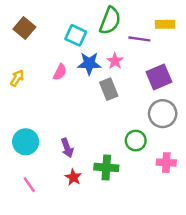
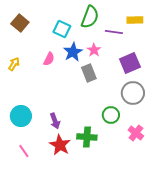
blue star: (89, 63) -> (73, 52), turned -30
pink cross: (166, 163) -> (136, 133), turned 35
red star: (73, 177) -> (60, 145), size x1.5

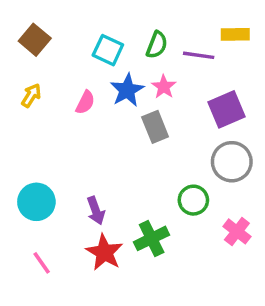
green semicircle: (90, 17) -> (157, 45), moved, size x0.7
yellow arrow: (14, 64) -> (31, 95), moved
green cross: (87, 137) -> (152, 238), turned -30

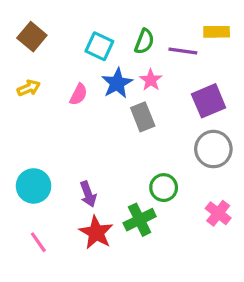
yellow arrow: (31, 95) -> (29, 88), turned 35
green circle: (193, 200) -> (164, 188), moved

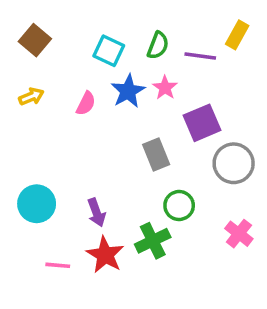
yellow rectangle: (217, 32) -> (237, 35), turned -60
purple square: (209, 101) -> (202, 123), moved
gray rectangle: (143, 117) -> (156, 154), moved
pink line: (38, 242) -> (58, 265), moved, turned -50

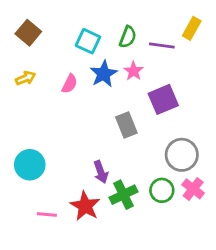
gray circle: (234, 163) -> (182, 155), moved
green circle: (179, 206) -> (162, 190), moved
purple arrow: (96, 213) -> (101, 172), moved

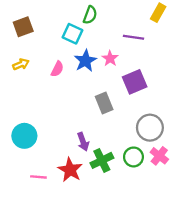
yellow rectangle: (192, 28) -> (158, 13), moved
brown square: (28, 33) -> (23, 27), turned 30
green semicircle: (128, 37) -> (90, 15), moved

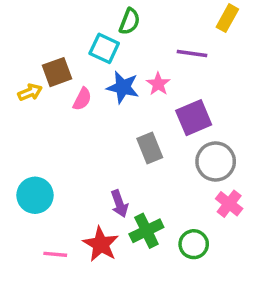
brown square: (23, 27) -> (57, 72), moved
blue star: (85, 61) -> (123, 87), turned -30
gray circle: (150, 128) -> (216, 162), moved
pink cross: (159, 156) -> (229, 204), moved
green circle: (133, 157) -> (194, 244), moved

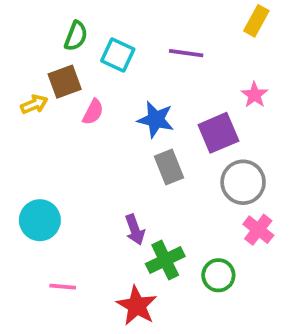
green semicircle: (130, 21) -> (76, 36), moved
purple line: (192, 53) -> (186, 53), moved
pink star: (158, 84) -> (254, 95), moved
blue star: (123, 87) -> (156, 120), moved
red star: (101, 244) -> (137, 306), moved

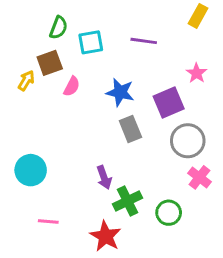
cyan square: (118, 55) -> (91, 42), turned -35
yellow arrow: (34, 104) -> (26, 81), turned -36

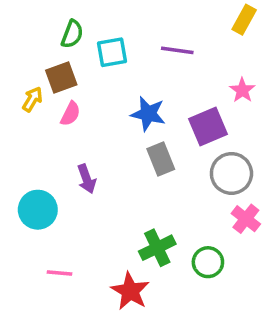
pink semicircle: (72, 86) -> (70, 114), moved
purple arrow: (104, 177) -> (87, 179), moved

